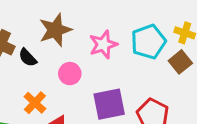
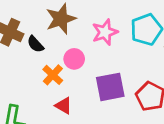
orange cross: (35, 103) -> (53, 75), moved

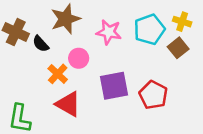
pink star: (105, 32) -> (109, 32), turned 30
red triangle: (63, 106) -> (68, 104), size x1.5

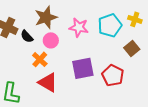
brown square: (178, 48) -> (132, 48), moved
pink circle: (79, 58) -> (51, 40), moved

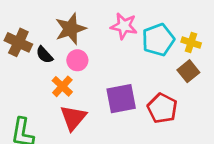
yellow cross: (135, 19) -> (191, 42), moved
pink star: (79, 27) -> (124, 26), moved
red triangle: (48, 82) -> (73, 118), turned 40

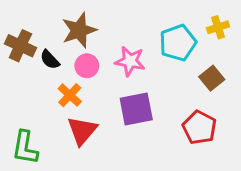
pink star: (124, 26) -> (130, 61), moved
yellow cross: (191, 42) -> (218, 27), moved, turned -36
red pentagon: (162, 108) -> (199, 128), moved

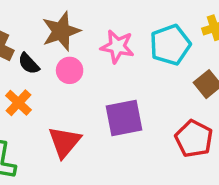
pink star: (130, 61) -> (117, 47), moved
orange cross: (70, 95) -> (18, 103), moved

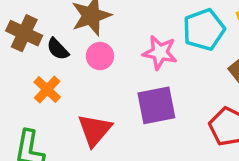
pink star: (117, 47) -> (160, 53), moved

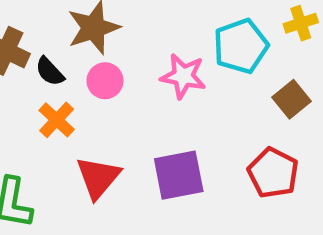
orange cross: (47, 90) -> (57, 120), moved
purple square: (156, 105) -> (179, 175), moved

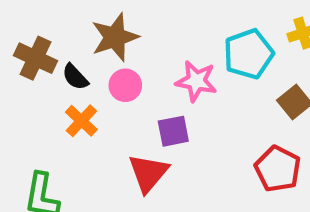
purple square: (179, 175) -> (173, 131), moved, size x0.7
red triangle: (98, 177) -> (148, 173), moved

